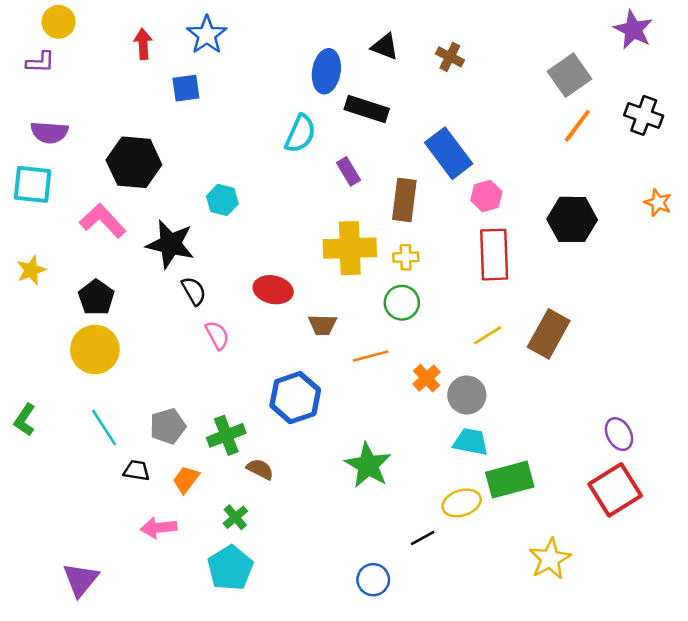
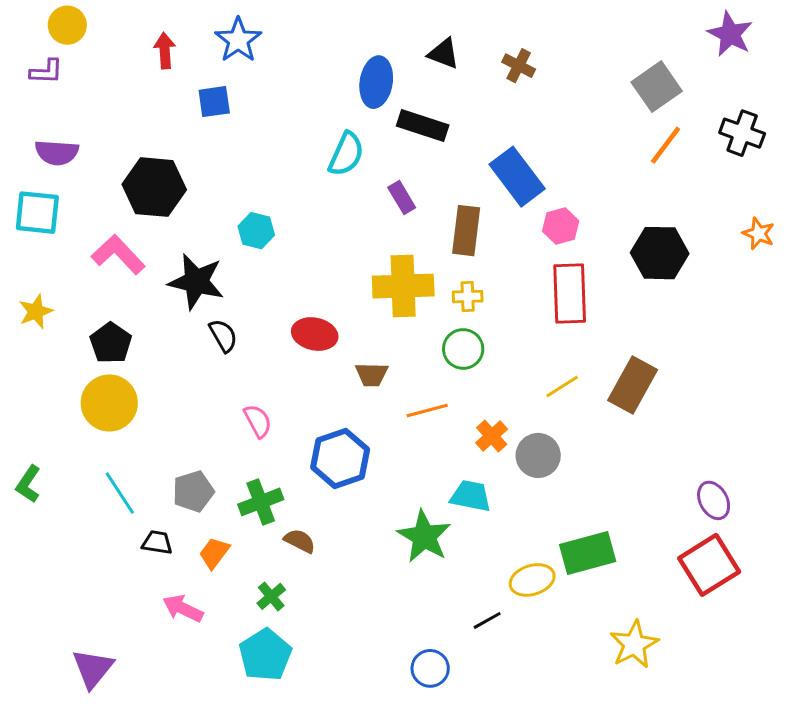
pink semicircle: (217, 335) -> (258, 421), moved
cyan trapezoid: (471, 442) -> (471, 496), moved
pink arrow: (159, 528) -> (183, 608), turned 32

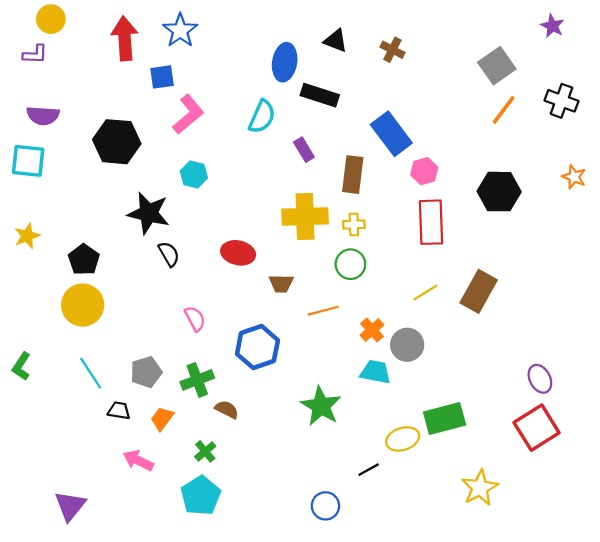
purple star: (730, 34) -> (552, 26), size x0.7
red arrow: (165, 51) -> (125, 38), size x1.6
pink L-shape: (118, 255) -> (188, 114), moved, turned 93
cyan trapezoid: (471, 496) -> (375, 372), moved

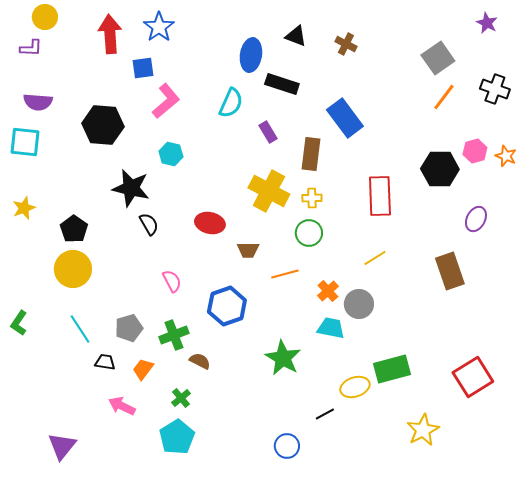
pink hexagon: (424, 171) -> (475, 151), moved
yellow cross: (305, 217) -> (269, 191), turned 30
brown rectangle: (479, 291) -> (450, 271), moved, turned -48
purple ellipse: (540, 379) -> (476, 219), moved, turned 55

